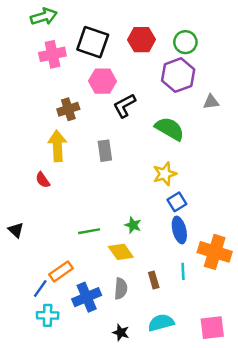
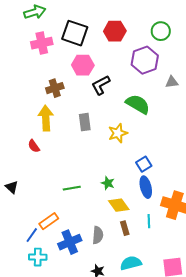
green circle: (185, 42) -> (161, 31), moved
yellow star: (165, 174) -> (118, 133), moved
yellow diamond: (121, 252) -> (119, 205), moved

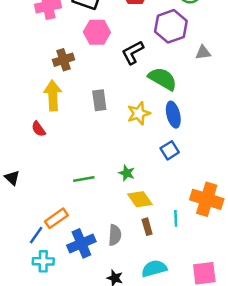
black L-shape: (101, 85) -> (133, 53), moved
blue ellipse: (146, 187) -> (173, 115), moved

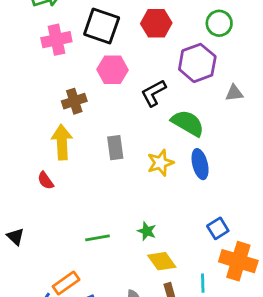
blue square: (170, 150) -> (218, 228), moved

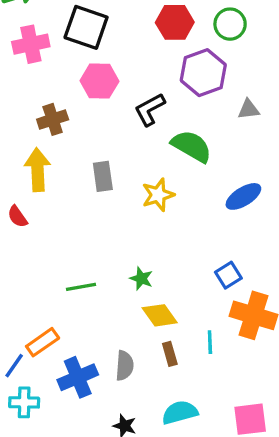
red hexagon: (156, 23) -> (175, 22), moved
blue ellipse: (200, 164) -> (243, 196), moved, turned 72

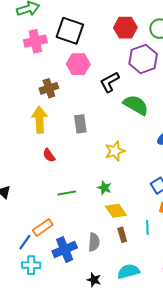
yellow star: (158, 195) -> (115, 151), moved
red semicircle: (17, 217) -> (49, 155), moved

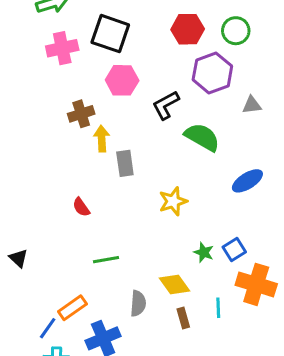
yellow arrow: (40, 120) -> (102, 139), moved, size x0.7
green star: (104, 188) -> (204, 252), moved
gray semicircle: (94, 242) -> (138, 303), moved

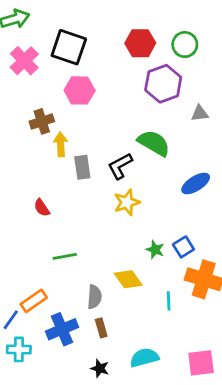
pink cross: (62, 48) -> (24, 61), turned -32
black L-shape: (166, 105) -> (120, 166), moved
brown rectangle: (183, 318) -> (101, 328), moved

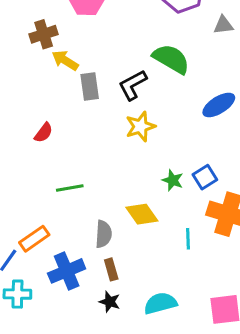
yellow arrow: (61, 144) -> (65, 60), turned -55
red semicircle: (42, 208) -> (44, 133), turned -108
black star: (100, 368) -> (110, 302), moved

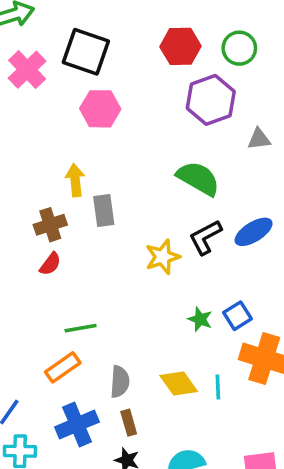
brown cross: (44, 34) -> (50, 225), moved
yellow arrow: (65, 60) -> (75, 180), turned 52
black L-shape: (133, 85) -> (205, 237), moved
yellow diamond: (142, 214) -> (179, 383), moved
orange rectangle: (34, 239) -> (63, 367), moved

